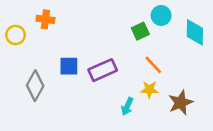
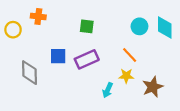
cyan circle: (161, 15) -> (139, 26), moved
green square: (140, 31) -> (87, 26), moved, turned 32
gray diamond: (35, 86) -> (30, 73), turned -30

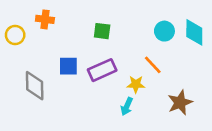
yellow star: (126, 76) -> (136, 84), moved

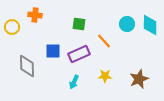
orange line: (153, 65) -> (104, 41), moved
yellow star: (136, 84) -> (105, 76), moved
cyan arrow: (127, 106) -> (74, 82), moved

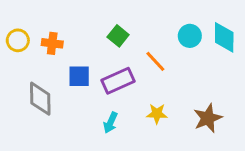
orange cross: (35, 15) -> (52, 43), moved
green square: (79, 24) -> (118, 36), turned 32

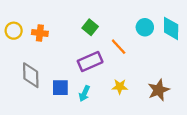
blue square: (79, 76) -> (60, 88), moved

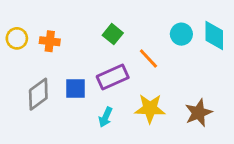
gray diamond: (31, 75) -> (38, 94), turned 55
yellow star: (120, 87) -> (150, 108), size x1.5
blue square: (60, 88) -> (76, 88), moved

